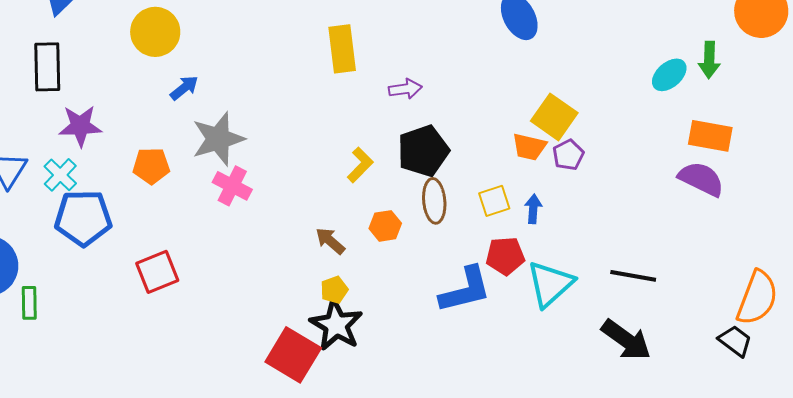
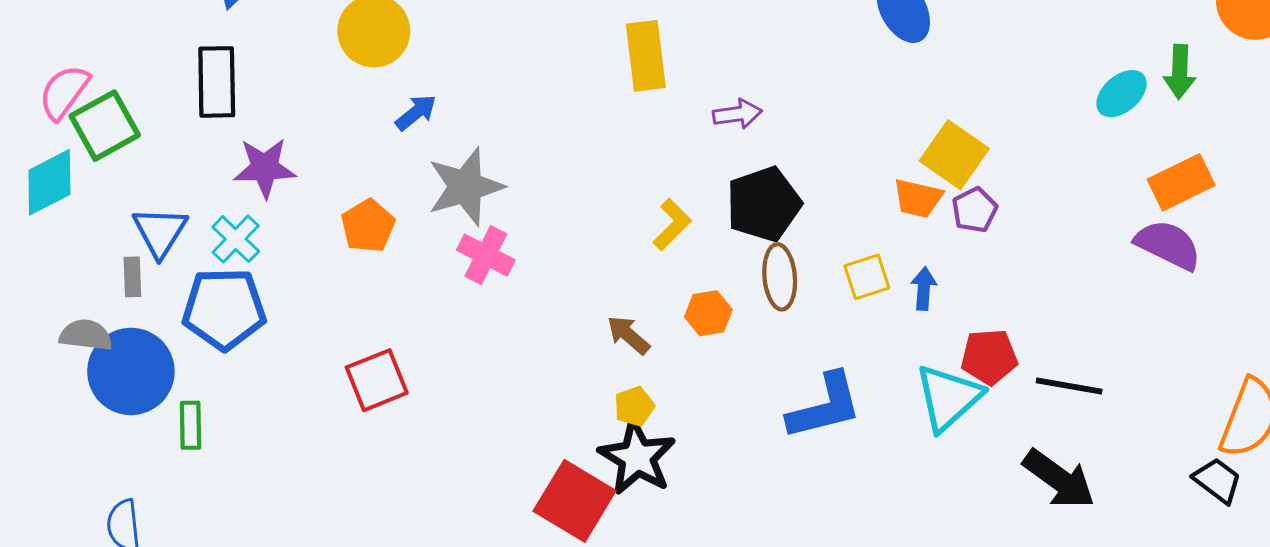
orange rectangle: (710, 136) -> (1181, 182), turned -36
orange pentagon: (151, 166) -> (368, 226), turned -30
blue pentagon: (83, 218) -> (224, 309), moved
red pentagon: (505, 256) -> (989, 357), moved

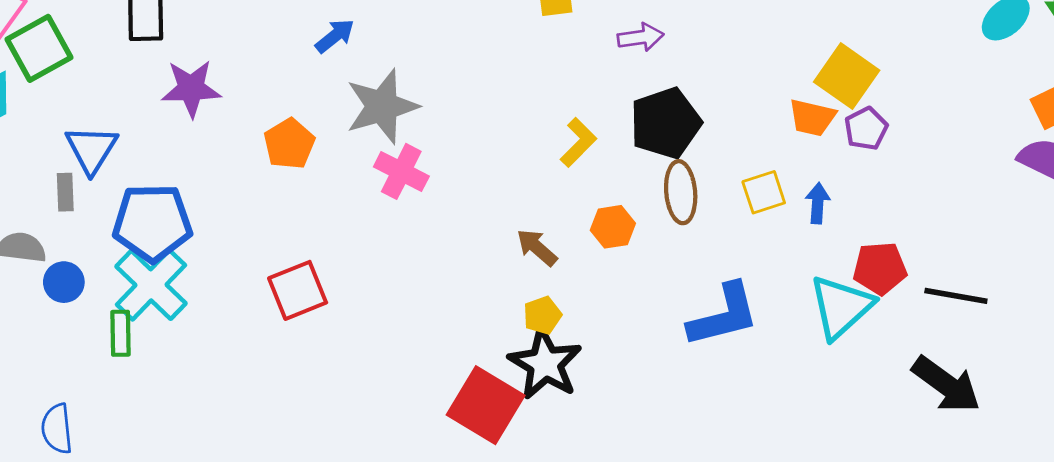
cyan cross: (236, 239) -> (151, 285), moved, size x1.6
blue circle: (131, 371) -> (64, 282), size x0.5

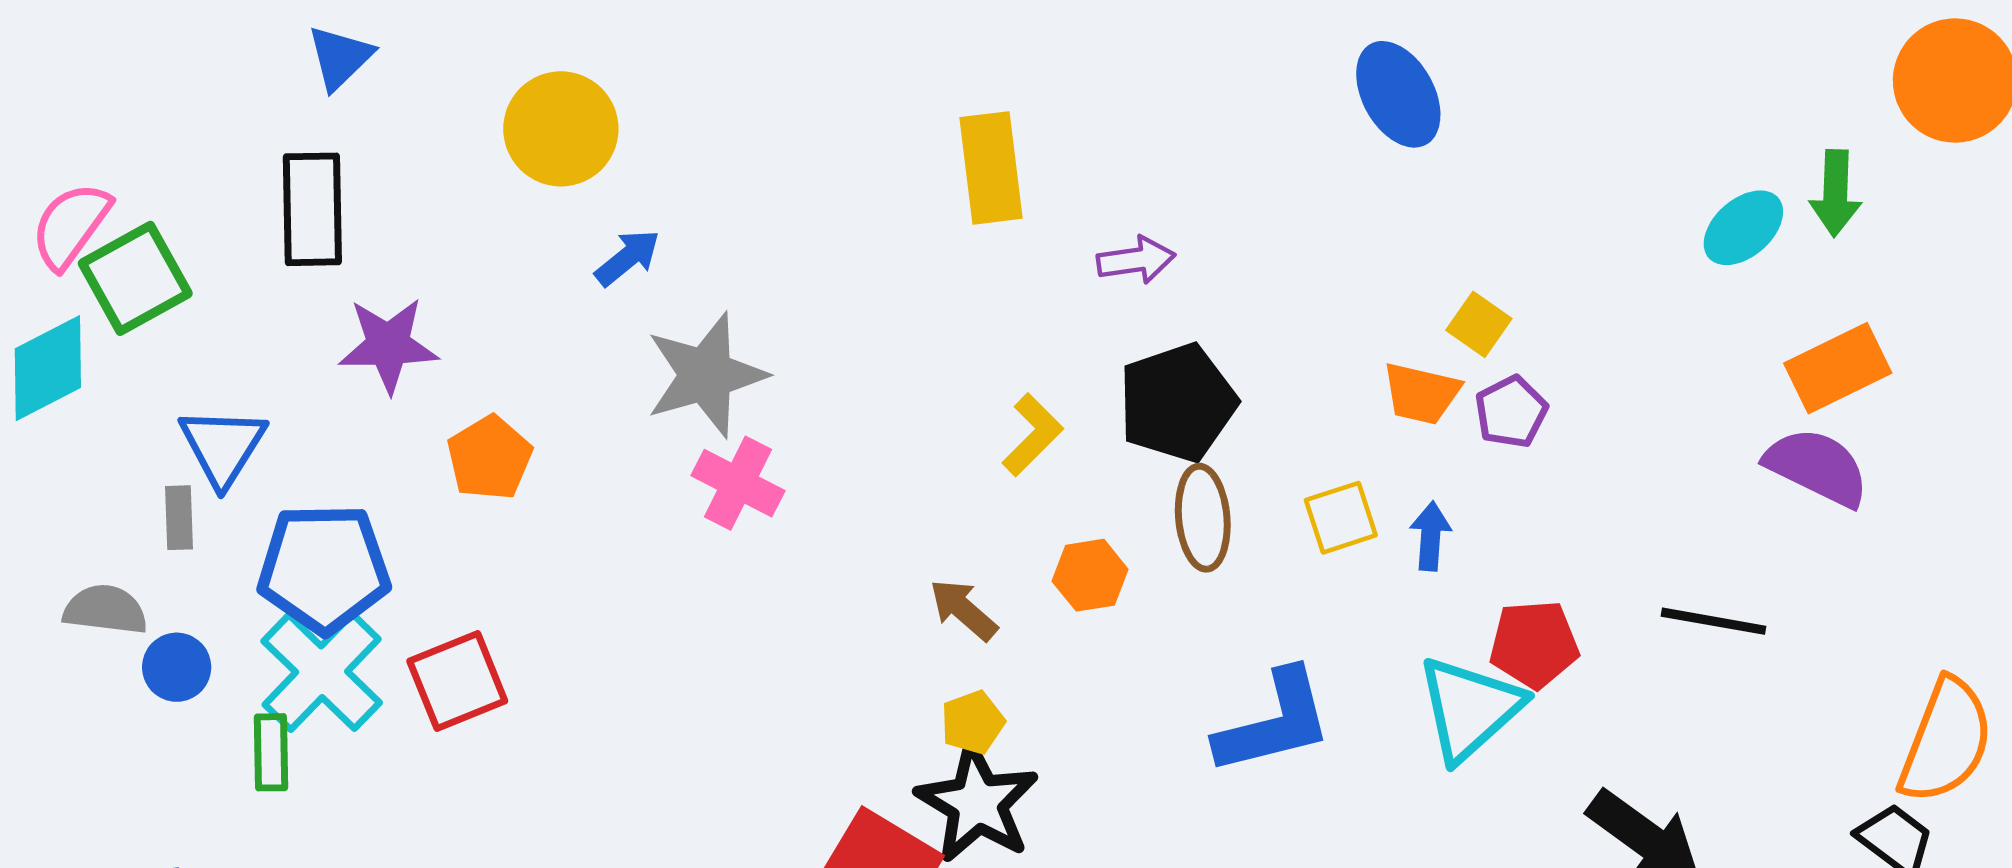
yellow square: (847, 76) -> (1479, 324), size x0.6
orange pentagon: (289, 144) -> (490, 458), moved
red square: (298, 290) -> (457, 681), moved
black line: (956, 296) -> (1714, 621), moved

